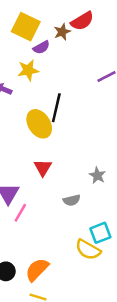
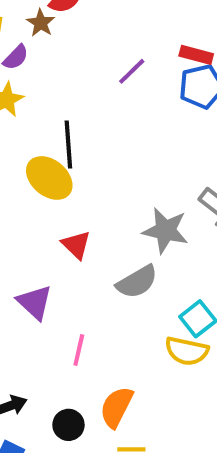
gray star: (97, 175) -> (165, 231), size x1.6
gray semicircle: (72, 200) -> (137, 282), size x1.5
pink line: (20, 213) -> (79, 350), moved

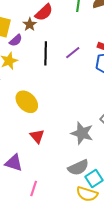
black line: (68, 144) -> (46, 53), moved
gray semicircle: (137, 282) -> (78, 168), moved
purple triangle: (35, 302) -> (14, 163), turned -30

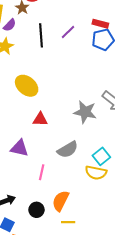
red triangle: (37, 136) -> (40, 119), turned -42
gray semicircle: (78, 168) -> (68, 150), moved

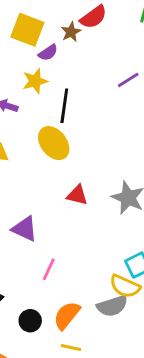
black line: (41, 35) -> (64, 106), moved
red triangle: (40, 119) -> (77, 195), moved
gray semicircle: (68, 150) -> (112, 306), moved

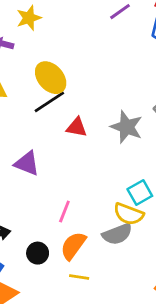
black line: (64, 106) -> (49, 102), moved, turned 52
pink line: (49, 269) -> (64, 212), moved

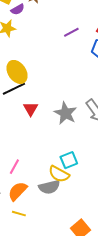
red triangle: (77, 127) -> (31, 109), turned 42

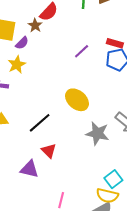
yellow ellipse: (17, 72) -> (77, 100), moved
red triangle: (31, 109) -> (49, 151), moved

